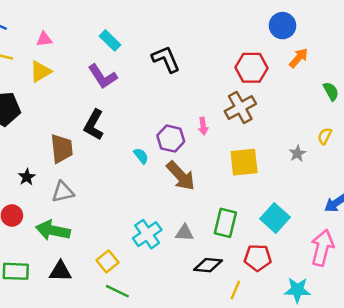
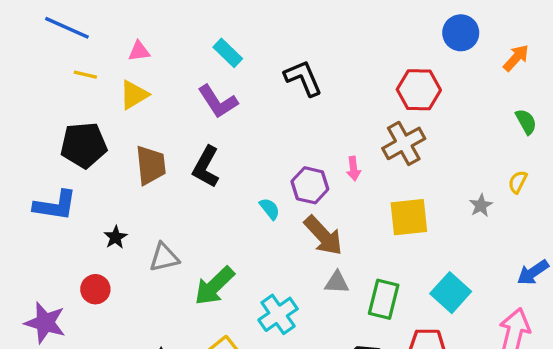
orange arrow: (299, 58) -> (516, 58), moved
brown trapezoid: (62, 148) -> (151, 165), moved
green arrow: (53, 230) -> (214, 286), moved, turned -56
gray triangle: (184, 233) -> (337, 283), moved

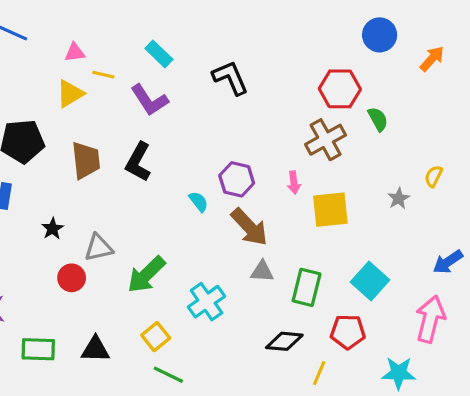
yellow line: (85, 75) -> (103, 75), moved
green semicircle: (526, 122) -> (378, 119), moved
pink arrow: (353, 169) -> (294, 183), moved
red circle: (95, 289) -> (72, 278), moved

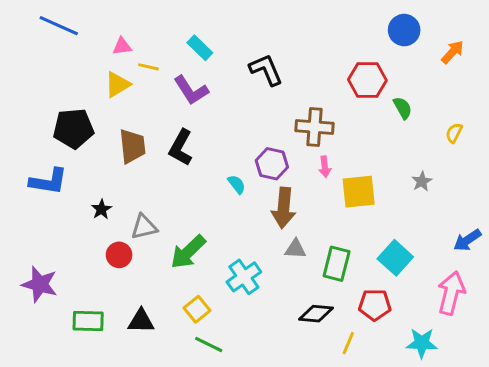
brown cross: (326, 140) -> (314, 127), moved, turned 33
yellow semicircle: (434, 176) -> (454, 133), moved
brown arrow: (249, 227) -> (284, 208), turned 48

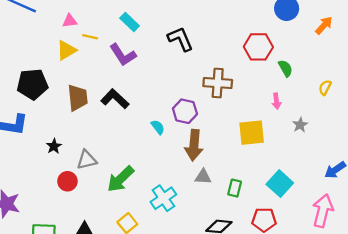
black L-shape: (181, 148) -> (115, 99), turned 104
pink arrow: (325, 167) -> (276, 101), moved
green rectangle: (337, 264) -> (235, 188), size x0.7

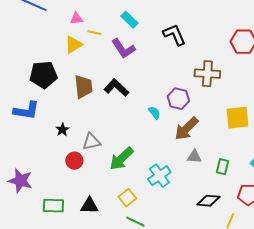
brown arrow: (194, 145) -> (186, 129), turned 40

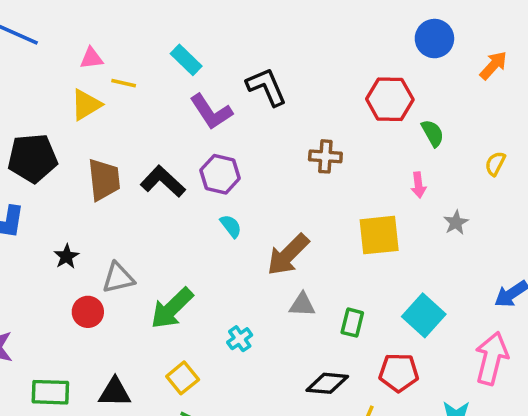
purple L-shape: (123, 49) -> (211, 112), moved
brown cross: (207, 74) -> (325, 156), size x0.7
purple hexagon: (178, 99) -> (220, 174), moved
cyan cross: (159, 176) -> (240, 339), size x0.6

